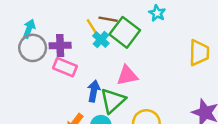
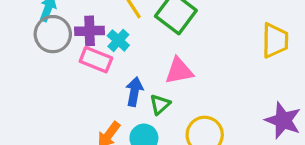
cyan cross: (101, 40) -> (118, 40), moved
green triangle: (113, 101) -> (160, 104), size x0.6

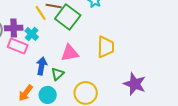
yellow trapezoid: (275, 40) -> (106, 47), moved

